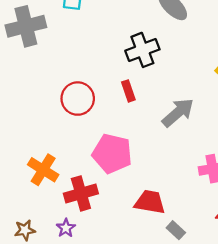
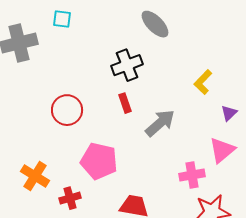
red rectangle: (128, 91) -> (125, 103), moved
red cross: (81, 193) -> (70, 198), size x0.7

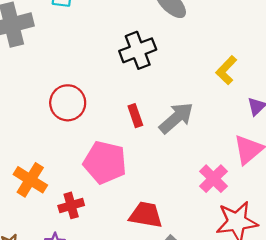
red rectangle: (125, 103) -> (135, 116), moved
pink cross: (192, 175) -> (213, 179), turned -35

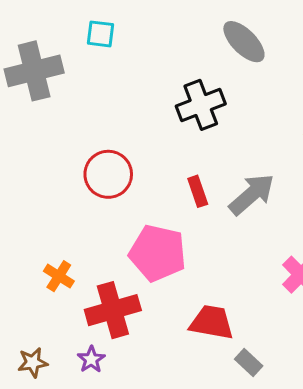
orange cross: (30, 180) -> (59, 276), size x0.7
red cross: (71, 205) -> (113, 310), size x1.6

